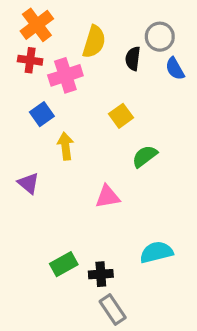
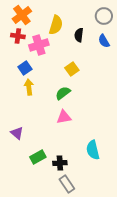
gray circle: (160, 37) -> (104, 16), moved
yellow arrow: (65, 146) -> (29, 87), moved
green semicircle: (145, 156) -> (63, 93), moved
purple triangle: (28, 183) -> (17, 133), moved
cyan semicircle: (156, 252) -> (93, 150), turned -90

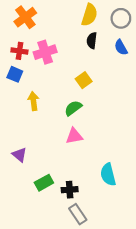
yellow semicircle: (56, 25) -> (89, 15), moved
red cross: (18, 36) -> (19, 51), moved
blue square: (25, 68) -> (15, 74), moved, turned -32

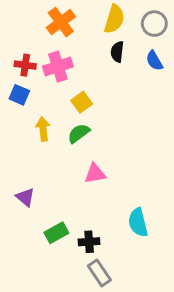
orange cross: (25, 17) -> (61, 22), moved
yellow square: (84, 80) -> (82, 102), moved
green semicircle: (73, 108) -> (79, 133), moved

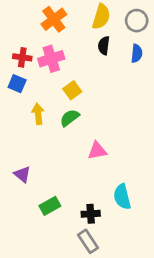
blue semicircle: (154, 61) -> (137, 53), turned -144
pink triangle: (95, 173) -> (97, 151), moved
black cross: (89, 242) -> (91, 214), moved

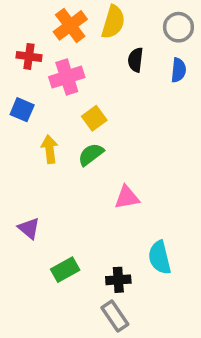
yellow semicircle: (101, 17) -> (113, 22), moved
red cross: (22, 57) -> (29, 56), moved

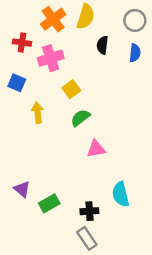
green semicircle: (91, 154) -> (80, 118), moved
purple triangle: (29, 228) -> (22, 189), moved

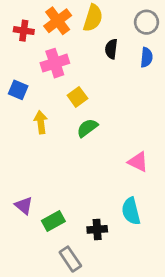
red cross: (22, 43) -> (24, 31), moved
pink triangle: (96, 149) -> (138, 162), moved, turned 36
gray rectangle: (87, 238) -> (70, 259), moved

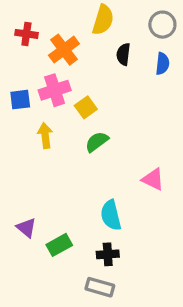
orange cross: (58, 21) -> (64, 50), moved
pink cross: (55, 63) -> (55, 90), moved
blue square: (18, 90) -> (20, 100), turned -30
cyan semicircle: (131, 211) -> (111, 215), moved
gray rectangle: (70, 259) -> (100, 287), moved, turned -40

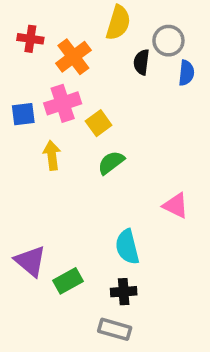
gray circle: (162, 25) -> (168, 41), moved
purple triangle: (26, 228) -> (30, 261), size x1.4

